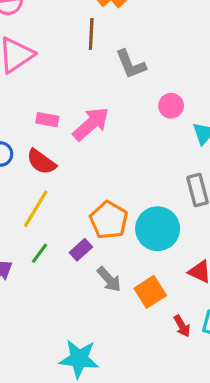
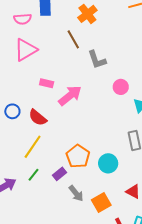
brown line: (91, 34) -> (73, 39), turned -36
pink rectangle: (47, 120) -> (47, 83), moved
cyan circle: (158, 229) -> (108, 163), size x0.7

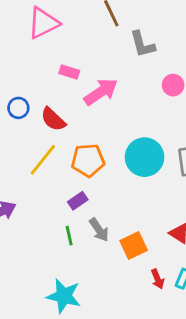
orange pentagon: (78, 156) -> (88, 160), moved, turned 30
cyan circle: (108, 163) -> (145, 157), moved, size x1.4
green line: (33, 175) -> (69, 236), moved, turned -56

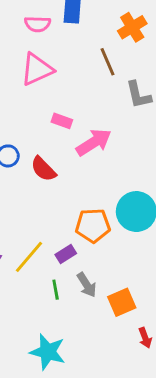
yellow line: (43, 160) -> (29, 257), moved
orange pentagon: (88, 160) -> (93, 226), moved

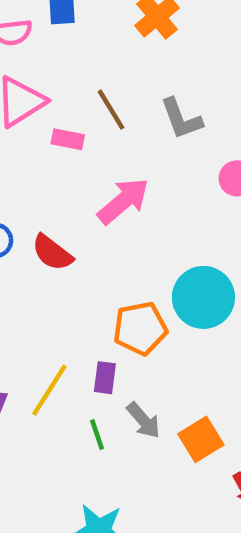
brown line: (107, 62) -> (111, 110), moved
pink rectangle: (62, 121) -> (68, 139), moved
purple rectangle: (66, 254) -> (105, 378), turned -42

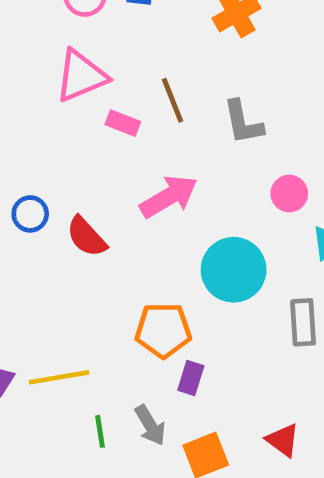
cyan circle: (203, 297) -> (234, 270), moved
purple rectangle: (105, 378) -> (191, 378), moved
yellow line: (49, 390) -> (59, 377), turned 38

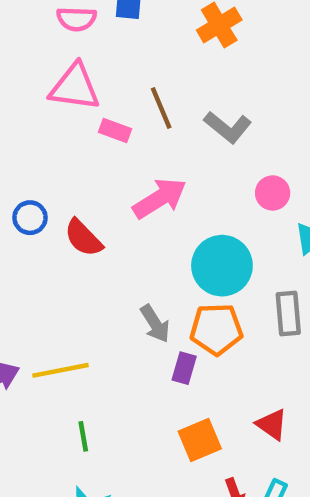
pink triangle: (81, 76) -> (75, 87), turned 32
gray L-shape: (243, 122) -> (228, 127), turned -39
orange pentagon: (163, 330) -> (216, 329), moved
gray arrow: (150, 425) -> (155, 324), moved
green line: (100, 431) -> (83, 436), moved

